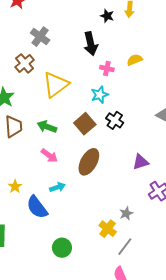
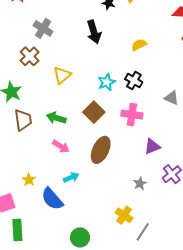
pink cross: (107, 69) -> (132, 114), moved, size x1.5
yellow triangle: (56, 85) -> (62, 75), size x0.7
black cross: (115, 120) -> (134, 81), moved
gray star: (126, 213) -> (140, 183), moved

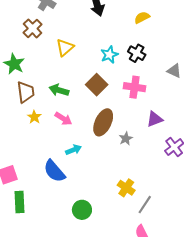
yellow star: (29, 180) -> (34, 117), moved
gray star: (140, 183) -> (126, 139), moved

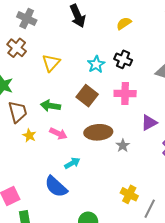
brown ellipse: (103, 122) -> (98, 132), turned 68

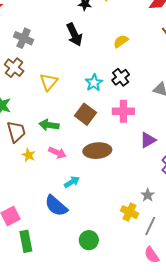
black cross: (123, 59) -> (121, 77), turned 30
gray star: (123, 146) -> (148, 195), moved

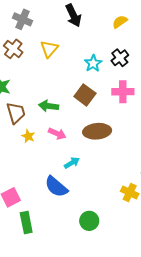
yellow triangle: (49, 82) -> (49, 49), moved

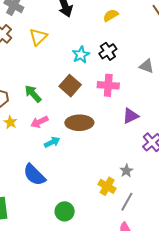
green arrow: (49, 106) -> (33, 94), turned 36
pink arrow: (57, 134) -> (39, 122), turned 126
cyan arrow: (72, 163) -> (52, 142), moved

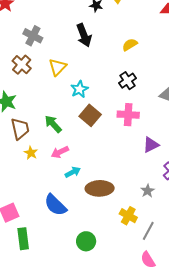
cyan star: (81, 55) -> (79, 89), moved
brown ellipse: (79, 123) -> (100, 188), moved
gray star: (126, 171) -> (148, 191), moved

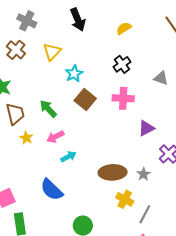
brown ellipse: (100, 188) -> (113, 172), moved

